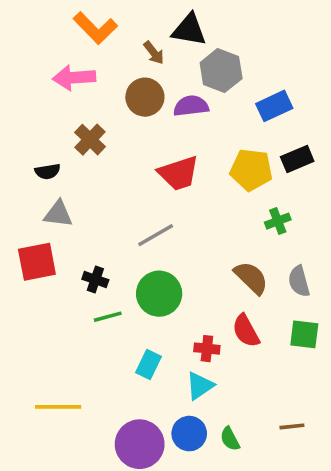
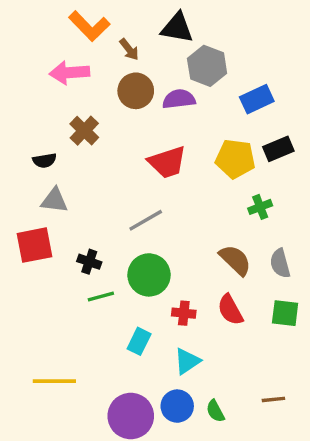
brown arrow: (154, 53) -> (129, 49), moved
red cross: (207, 349) -> (184, 313), moved

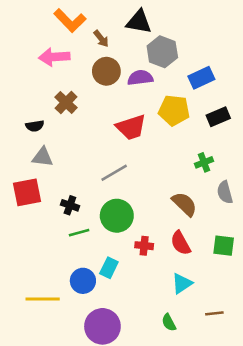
yellow pentagon: (235, 159) -> (174, 110), moved
gray semicircle: (280, 263) -> (225, 192), moved
cyan triangle: (187, 361) -> (182, 283), moved
blue circle: (177, 406) -> (83, 281), moved

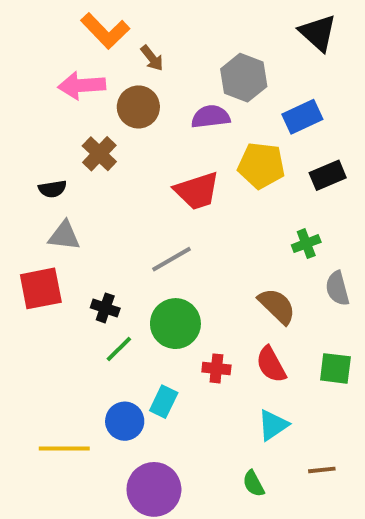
black triangle: (139, 22) -> (318, 33), moved, turned 32
brown circle: (106, 71) -> (138, 107), moved
green line: (79, 233) -> (119, 349), turned -30

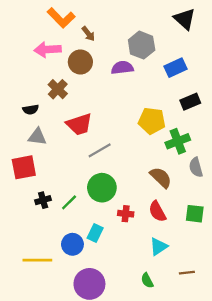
yellow pentagon: (261, 166) -> (152, 121), moved
red trapezoid: (197, 191) -> (79, 124), moved
green cross: (306, 244) -> (178, 141), size x1.5
black cross: (105, 308) -> (43, 200), moved, turned -35

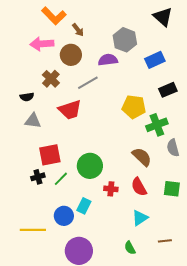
gray line: (100, 150) -> (88, 83), moved
red square: (24, 167) -> (50, 155), moved

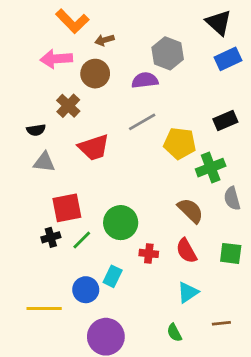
brown arrow: (78, 30) -> (105, 40), turned 112
blue rectangle: (155, 60) -> (228, 59), moved
gray line: (88, 83) -> (142, 122), moved

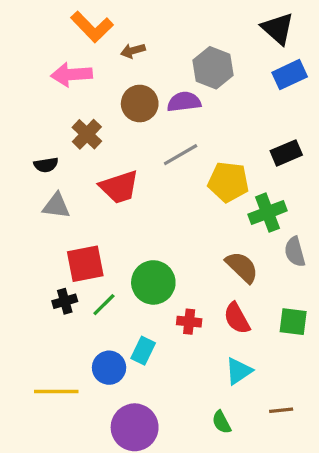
brown circle: (95, 74) -> (140, 104), moved

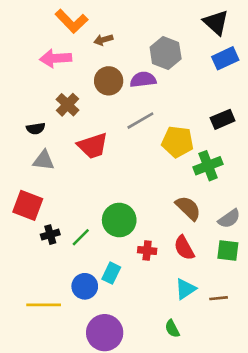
gray semicircle: (295, 252) -> (229, 219), moved, turned -110
red square: (85, 264) -> (28, 205), moved, turned 32
brown line: (281, 410) -> (219, 298), moved

